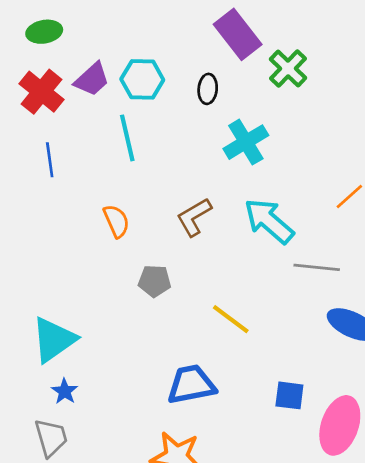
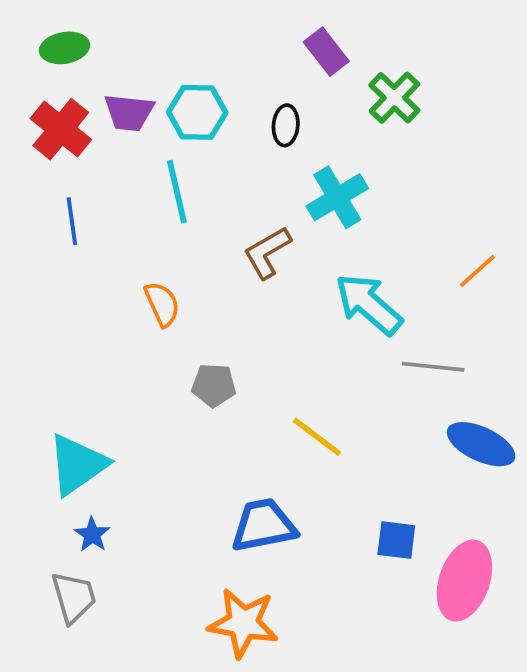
purple rectangle: (238, 34) -> (326, 52), size x0.7
purple trapezoid: (92, 79) -> (129, 112), turned 48
brown L-shape: (194, 217) -> (267, 253), moved

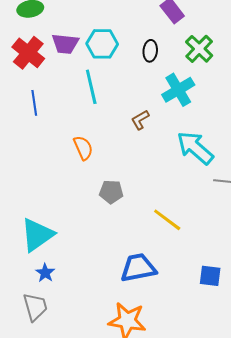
green cross: (394, 98) -> (199, 49), moved
brown L-shape: (267, 253) -> (140, 120), size x0.7

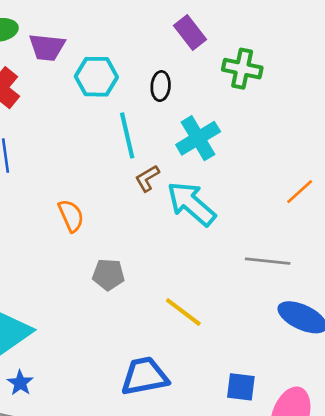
purple trapezoid: (65, 44) -> (47, 47), moved
green cross: (199, 49) -> (242, 69), moved, turned -32
cyan line: (91, 87) -> (127, 135), moved
cyan arrow: (195, 148) -> (191, 204), moved

